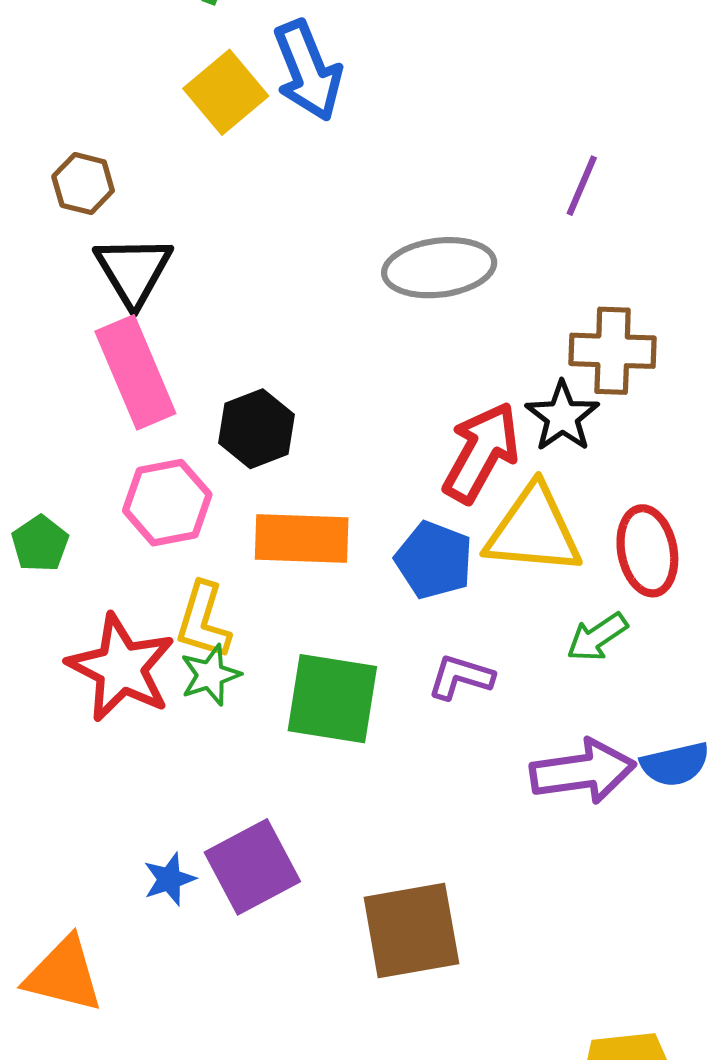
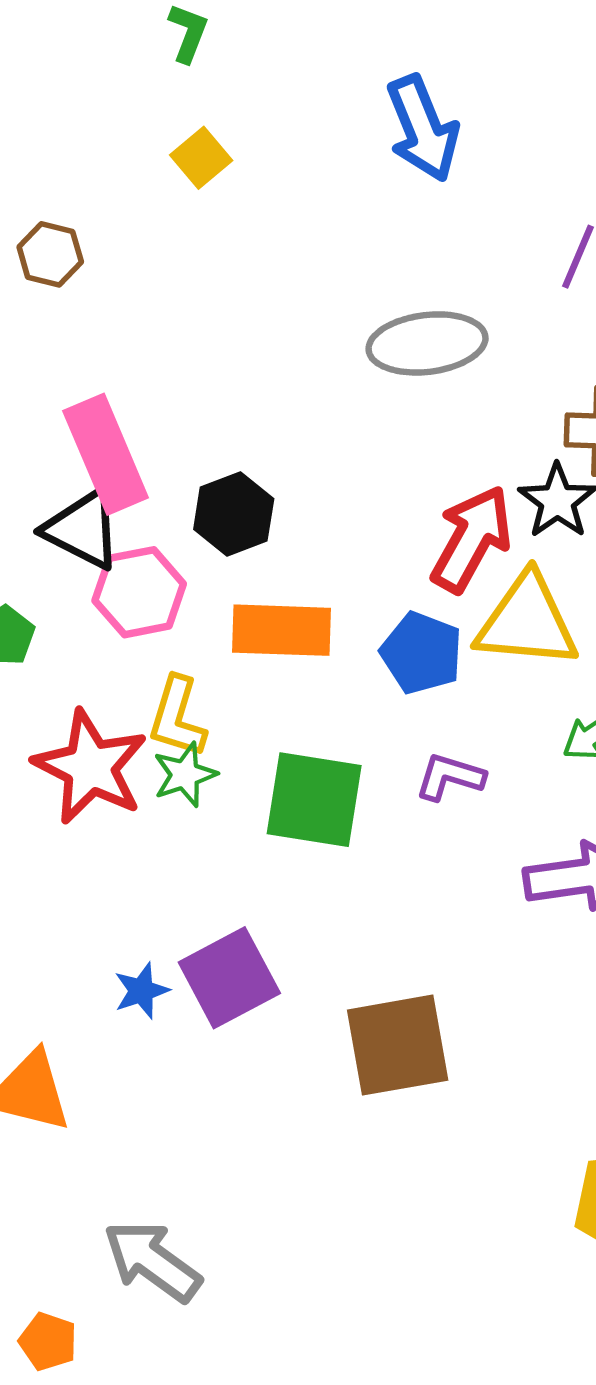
blue arrow: (308, 71) -> (423, 128), moved
yellow square: (226, 92) -> (201, 158), size x0.7
black triangle: (133, 271) -> (83, 529), moved, turned -32

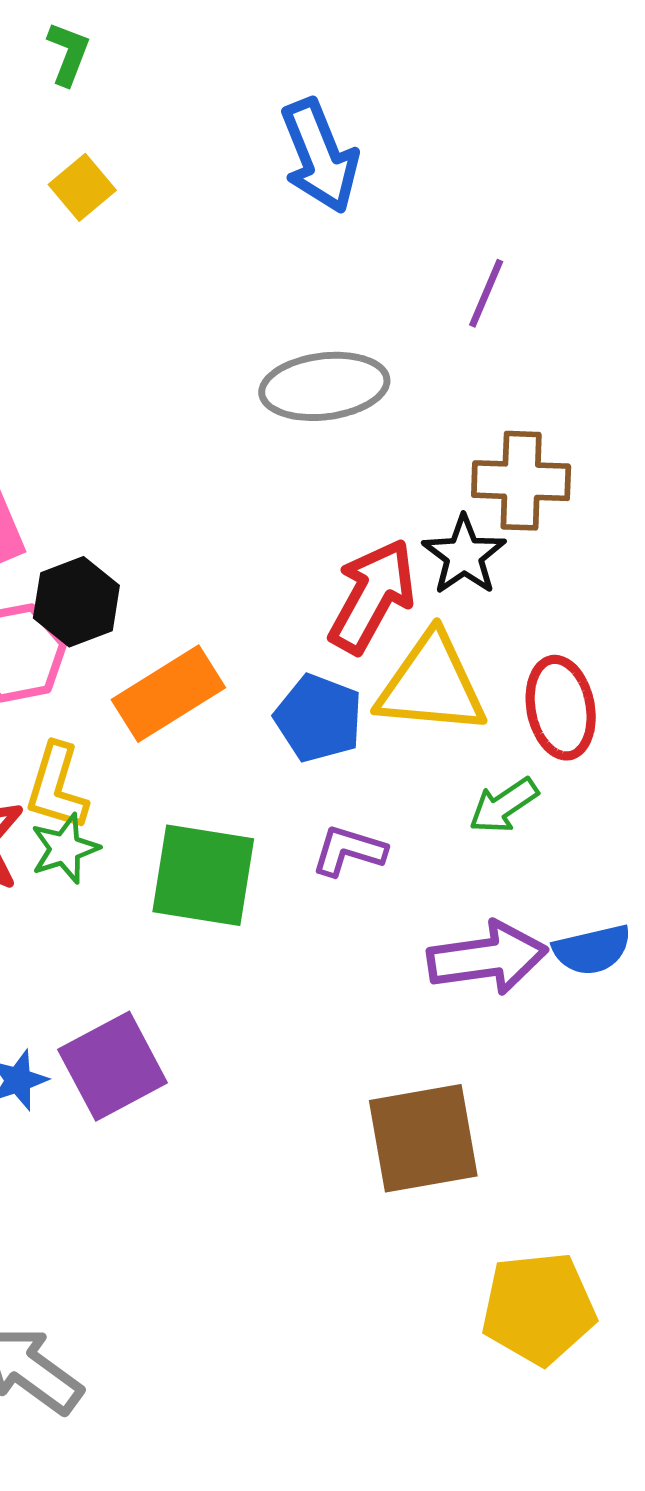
black hexagon: (234, 514) -> (76, 602), moved
orange rectangle: (281, 630) -> (168, 694), turned -34
brown square: (398, 1045) -> (423, 1138), moved

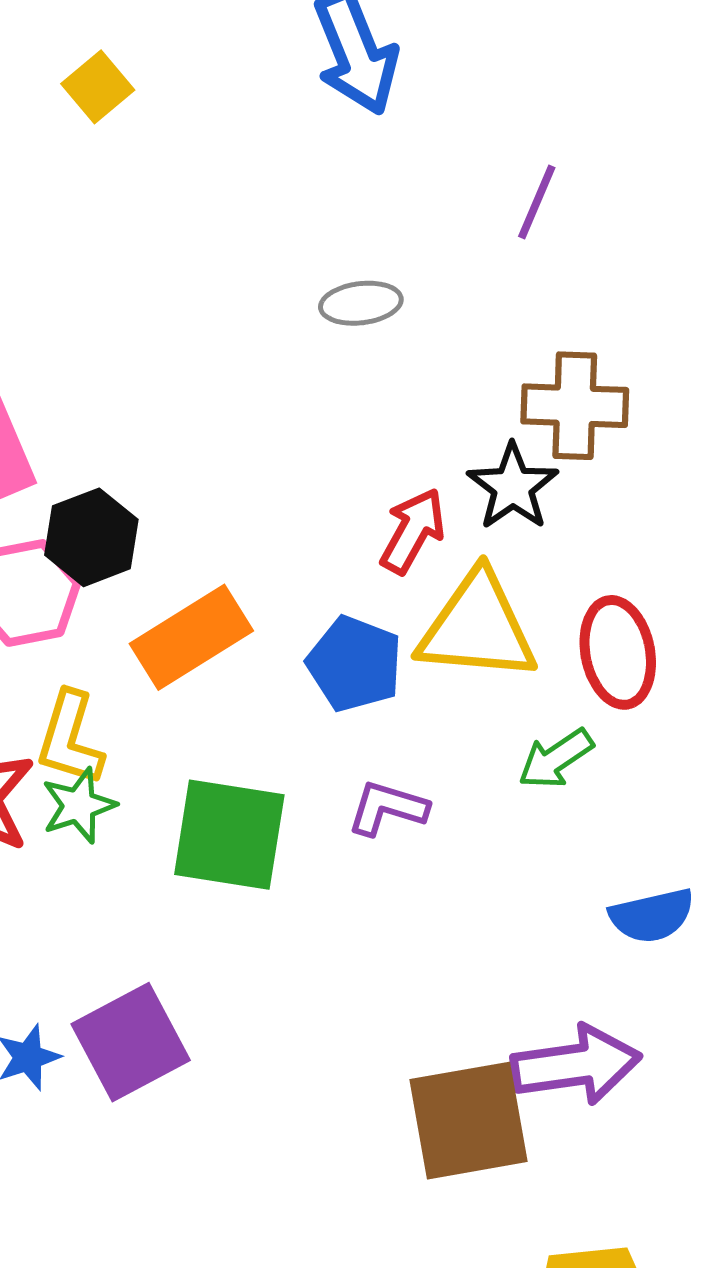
gray ellipse: (324, 386) -> (361, 303), size x0.6
red arrow: (372, 596) -> (413, 531), size x0.7
purple arrow: (487, 958) -> (576, 1065), moved

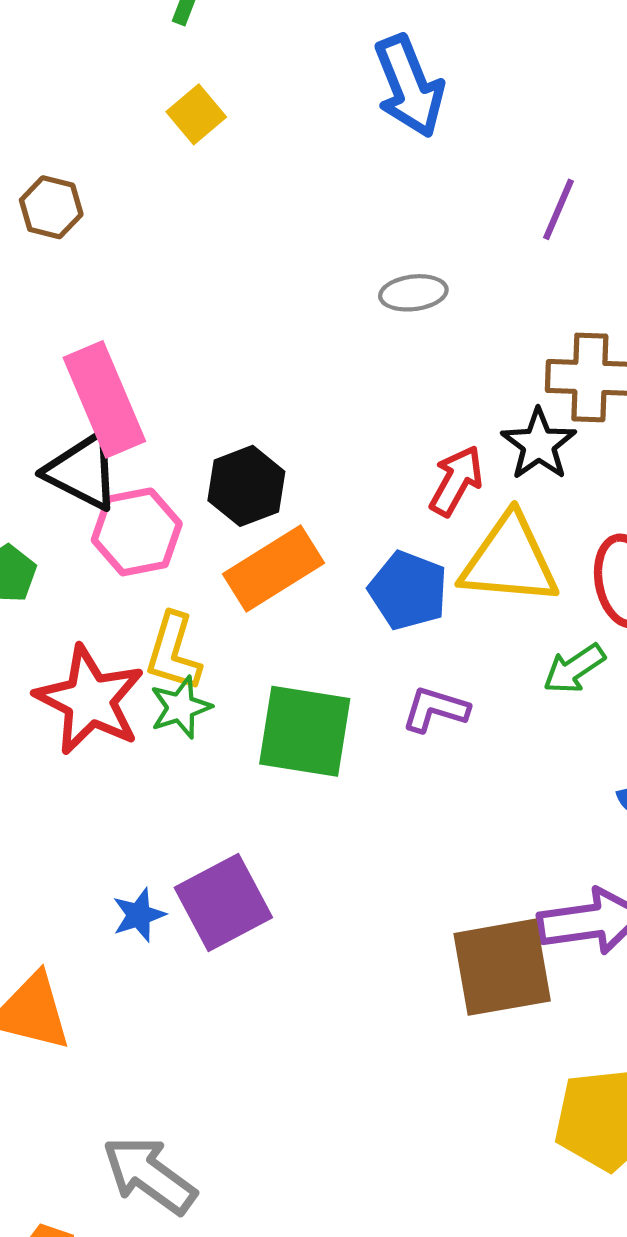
black hexagon: (91, 537) -> (246, 486), moved

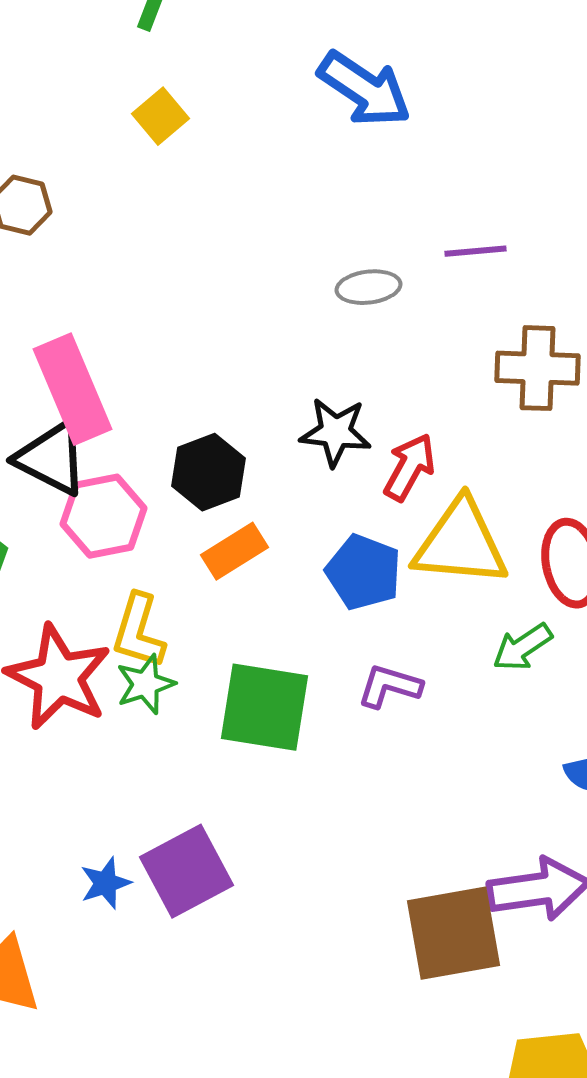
blue arrow: (409, 86) -> (364, 89), turned -34
purple line: (558, 209) -> (476, 251), moved, turned 62
black star: (539, 444) -> (336, 432), moved, turned -30
orange rectangle: (274, 568) -> (234, 551), size x0.7

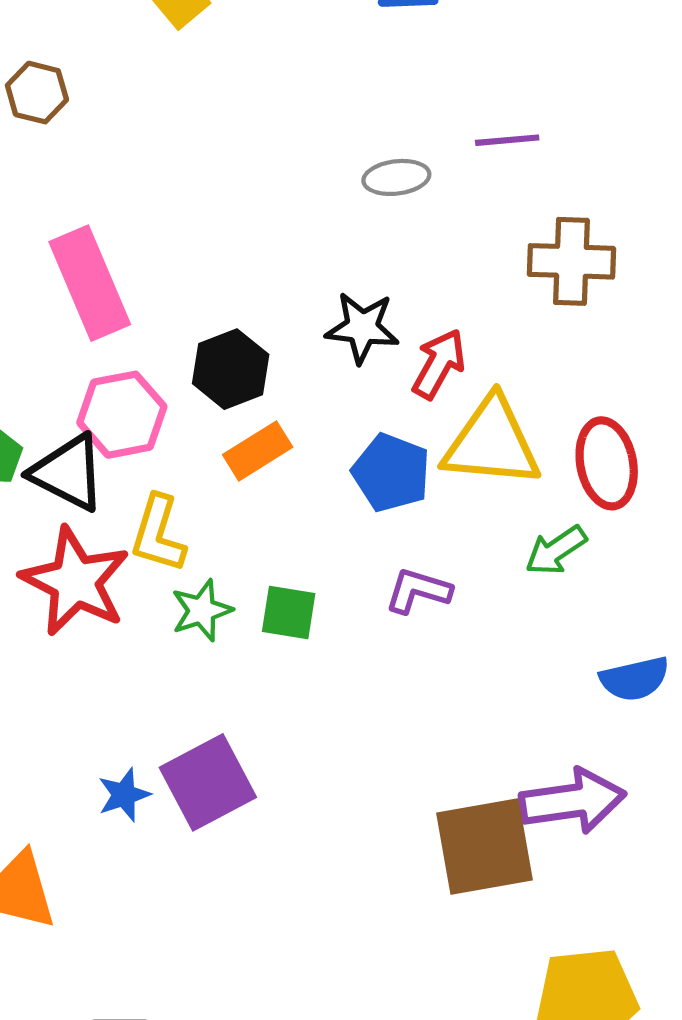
black triangle: (52, 458) -> (68, 473), moved
green star: (146, 684) -> (202, 610), moved
green square: (264, 707) -> (289, 613), size x0.6

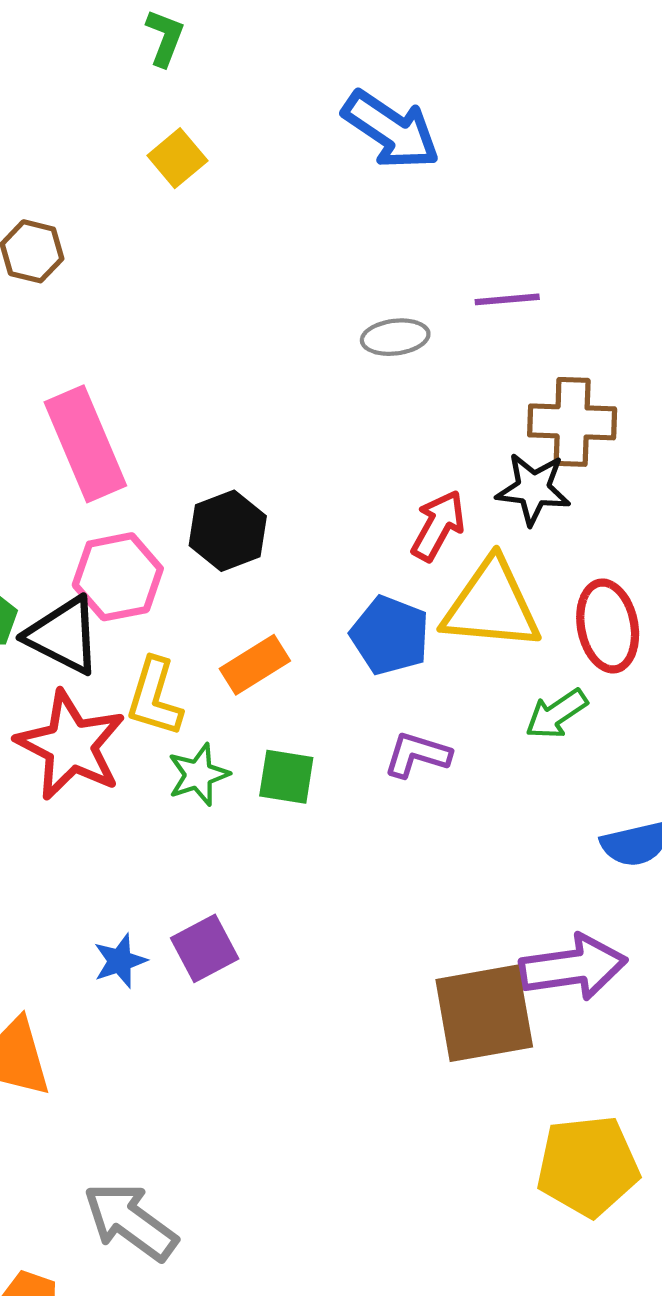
black star: (362, 328) -> (533, 489), moved
orange rectangle: (258, 451) -> (255, 665), moved
purple square: (208, 782) -> (205, 948), size x0.7

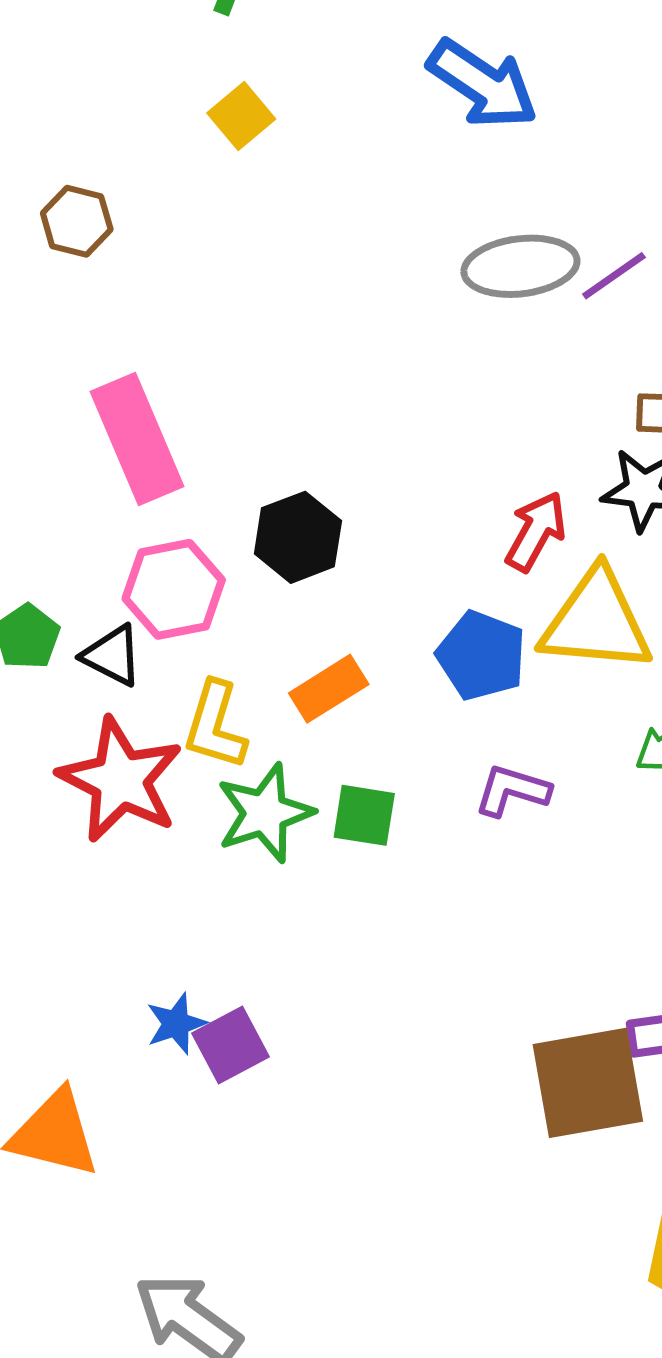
purple line: (507, 299) -> (614, 276), turned -30
gray ellipse: (395, 337) -> (520, 266), moved, size x1.5
black triangle: (63, 635) -> (112, 656), size x0.7
green star: (198, 775) -> (265, 813), size x1.4
purple square: (205, 948) -> (231, 1045), moved

